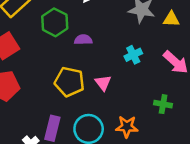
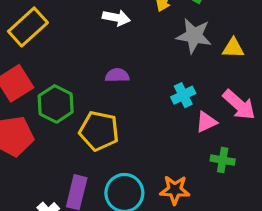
green hexagon: (55, 22) -> (56, 104), moved
pink triangle: (103, 83) -> (206, 122), moved, turned 42

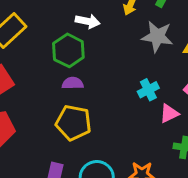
purple semicircle: (117, 75) -> (73, 83), moved
green hexagon: (56, 104) -> (68, 50), moved

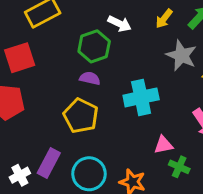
cyan cross: (148, 90) -> (141, 97), moved, size x1.6
pink triangle: (169, 114) -> (163, 145), moved

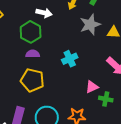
gray star: (181, 55) -> (90, 24), turned -30
cyan cross: (141, 97) -> (70, 59), size x0.7

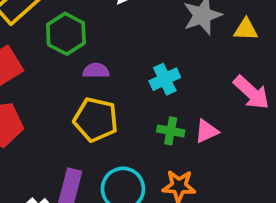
green hexagon: (31, 32) -> (66, 34), moved
green cross: (106, 99) -> (171, 131), moved

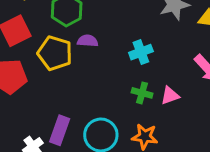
yellow pentagon: (96, 120) -> (55, 53), moved

